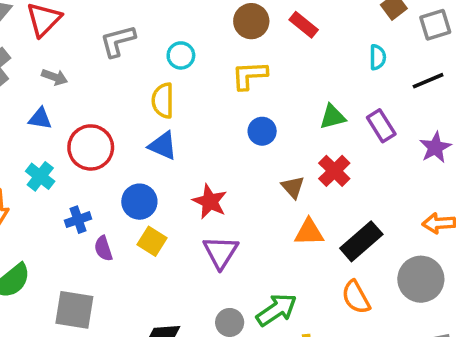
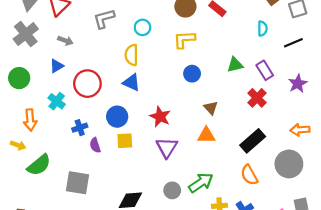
blue triangle: (40, 119) -> (57, 66), turned -40
red cross: (334, 171) -> (257, 98), moved
orange triangle: (309, 232) -> (206, 135), moved
yellow square: (152, 241) -> (125, 141), turned -35

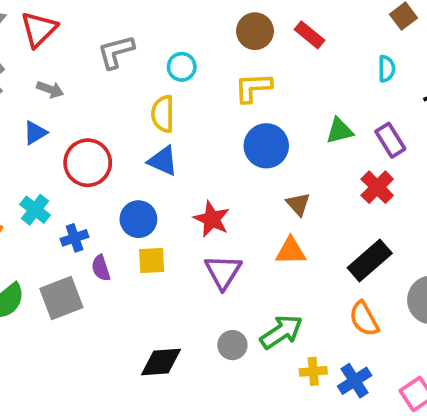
blue circle: (192, 74) -> (266, 146), size x1.5
cyan cross: (57, 101) -> (35, 210), moved
gray square: (78, 183) -> (61, 298), moved, turned -30

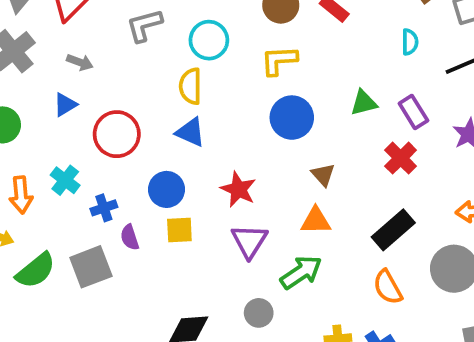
cyan circle: (182, 67) -> (209, 40), size x1.4
green arrow: (281, 332) -> (301, 272), moved

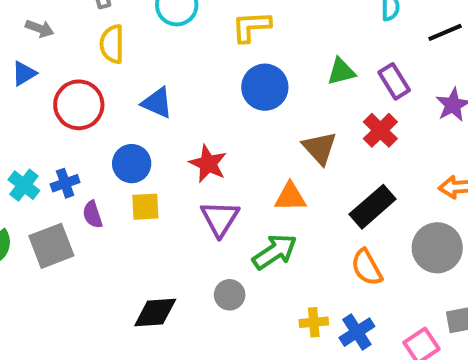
yellow semicircle: (190, 86) -> (112, 44), moved
brown triangle: (323, 175) -> (320, 148), moved, size x1.4
cyan cross: (65, 180) -> (24, 185), moved

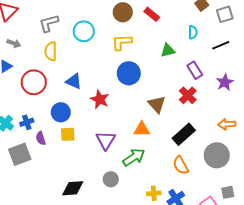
green triangle: (341, 72) -> (168, 50), moved
red star: (208, 164) -> (100, 99), moved

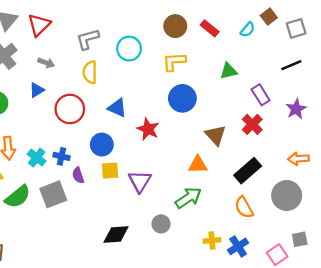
cyan semicircle: (193, 32) -> (248, 30), moved, turned 40
blue cross: (27, 122) -> (62, 156), turned 32
purple triangle: (106, 140) -> (140, 181), moved

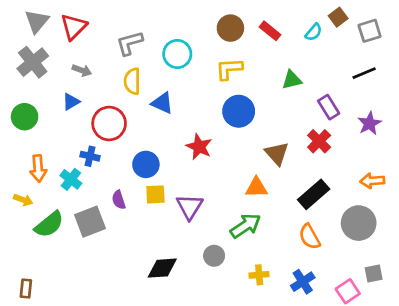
blue triangle: (117, 108) -> (162, 103), moved
blue cross: (62, 156) -> (90, 156), moved
yellow cross: (212, 240) -> (259, 275), moved

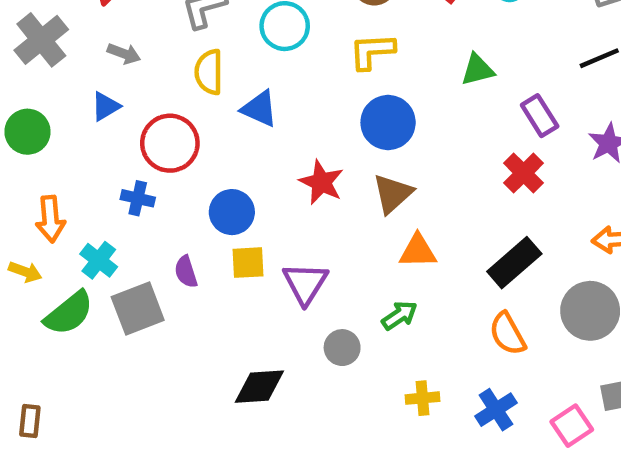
brown triangle: (277, 154) -> (393, 194), moved, turned 30
cyan cross: (71, 179) -> (99, 260), moved
green arrow: (245, 226) -> (400, 315), size x0.7
gray circle: (214, 256) -> (342, 348), moved

